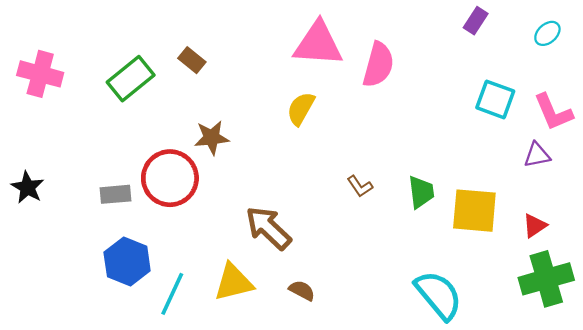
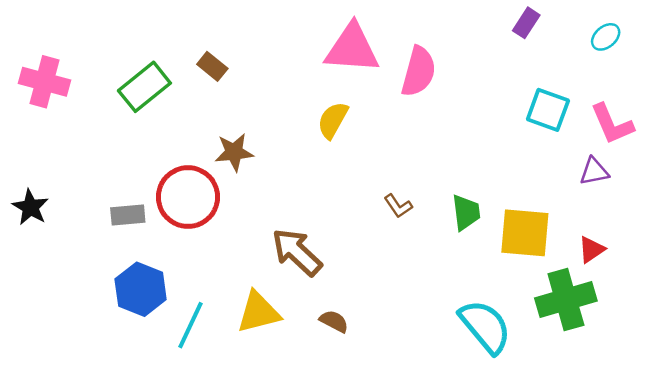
green cross: (546, 279) -> (566, 300), moved

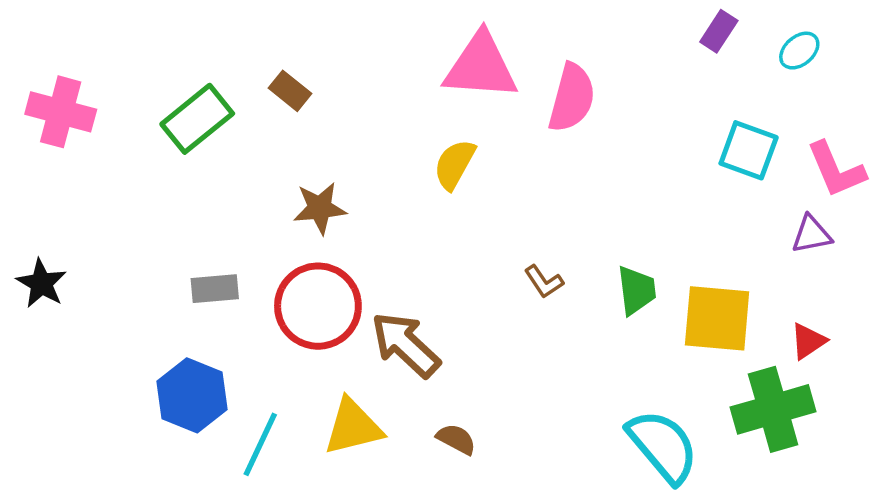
cyan ellipse: (606, 37) -> (799, 51), moved
red circle: (188, 197) -> (318, 306), moved
gray rectangle: (128, 215) -> (215, 289), moved

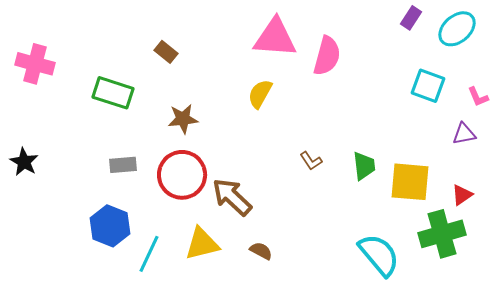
cyan ellipse: (799, 51) -> (457, 29), size x1.6
green rectangle: (197, 119) -> (113, 93), moved, turned 57
pink L-shape: (836, 170) -> (478, 97), size x0.6

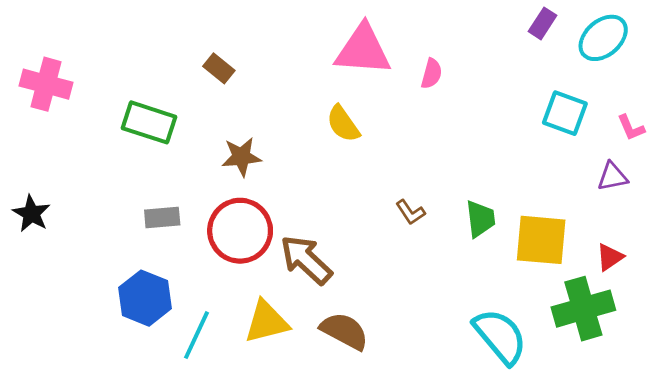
pink semicircle: (327, 56) -> (432, 74), size x0.6
yellow semicircle: (260, 94) -> (343, 124), turned -64
brown semicircle: (261, 251) -> (344, 331), size x1.6

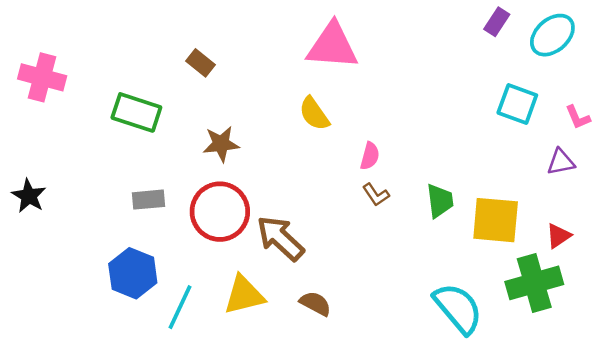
pink semicircle: (432, 74) -> (370, 156), moved
brown semicircle: (344, 331) -> (315, 304), size x0.7

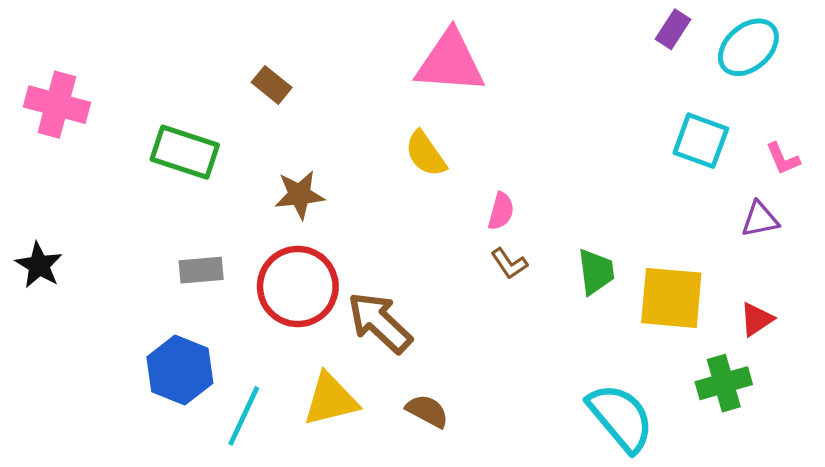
green cross: (534, 283) -> (724, 383), size x0.7

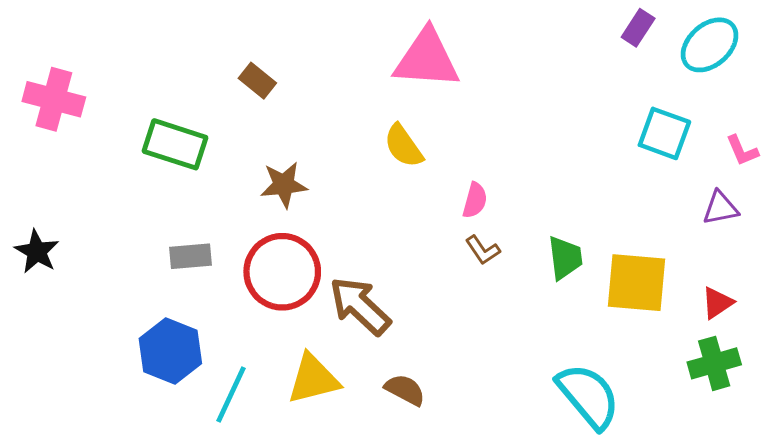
green cross: (724, 383) -> (714, 363), moved

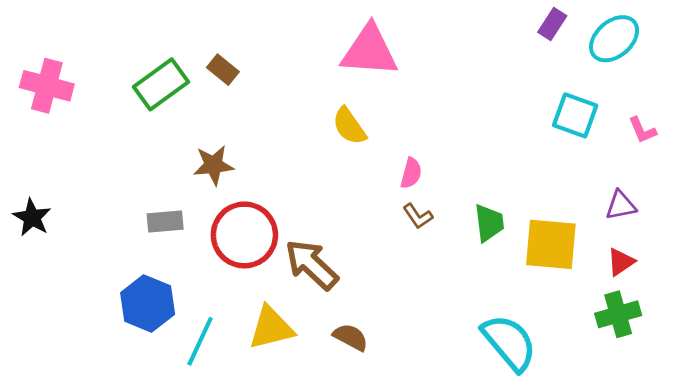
green rectangle: (175, 144) -> (161, 84), moved, turned -54
brown star: (284, 185) -> (213, 165), moved
purple triangle: (720, 208) -> (621, 205), moved

